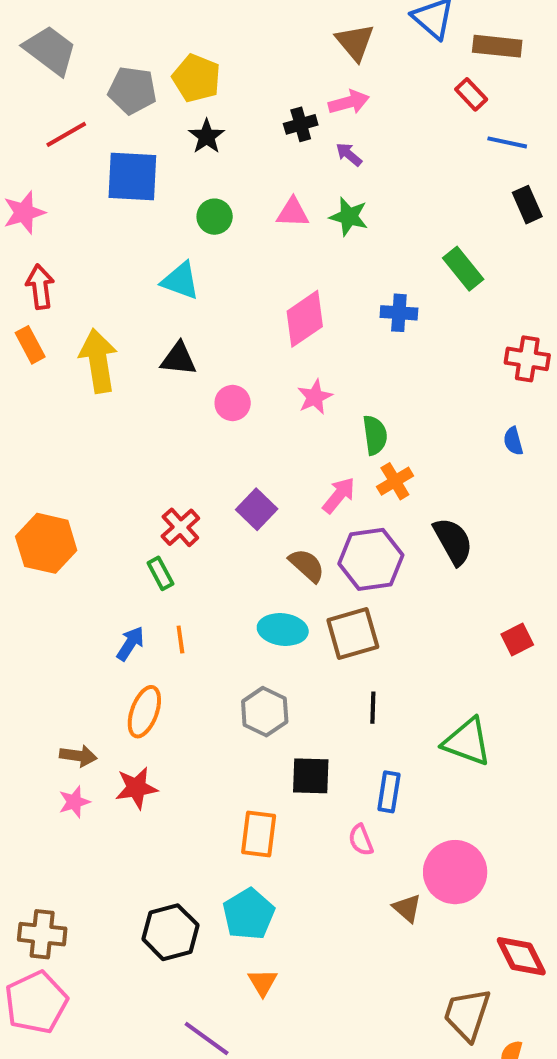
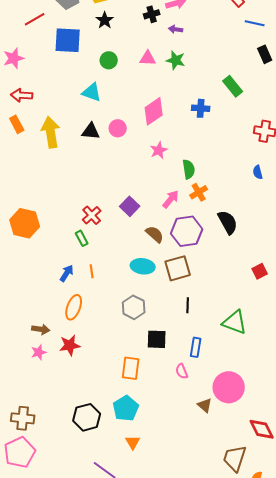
purple arrow: (349, 154) -> (176, 29), turned -32
red arrow: (40, 287) -> (22, 95), turned -80
pink circle: (233, 403) -> (118, 128), moved

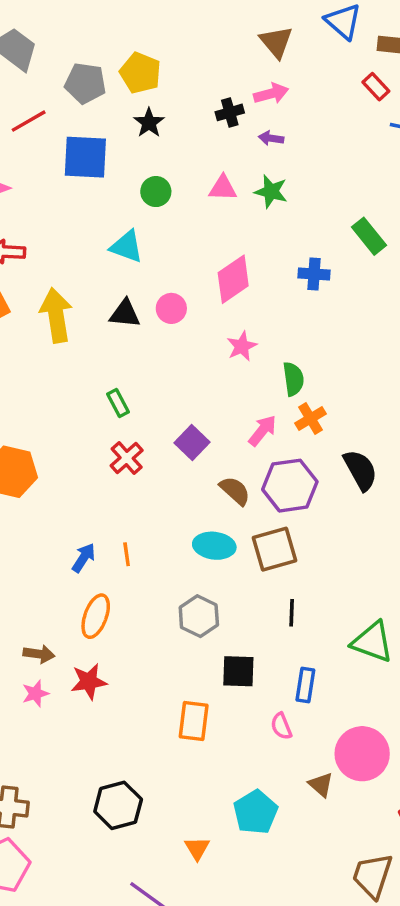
green rectangle: (82, 238) -> (118, 403), moved
cyan pentagon: (126, 408) -> (256, 812), moved

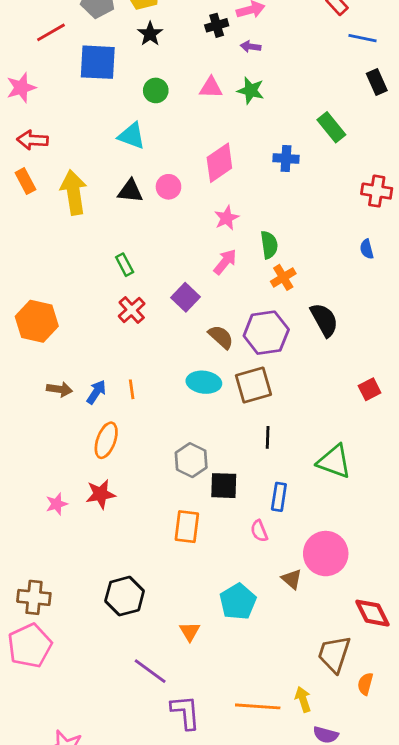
pink arrow: (262, 430) -> (225, 262), moved
gray hexagon: (199, 616) -> (191, 460), moved
brown arrow: (39, 654) -> (59, 389), moved

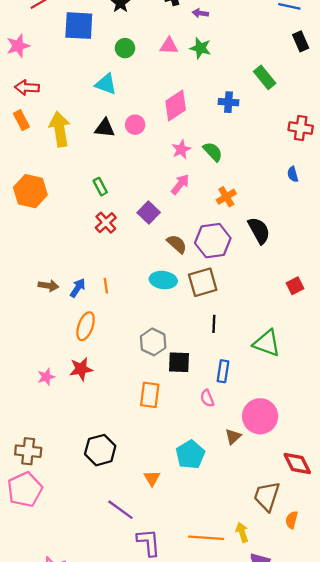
green semicircle: (269, 245) -> (213, 152), moved, turned -35
orange hexagon: (37, 321) -> (30, 191), moved
brown triangle: (292, 579) -> (233, 437), turned 36

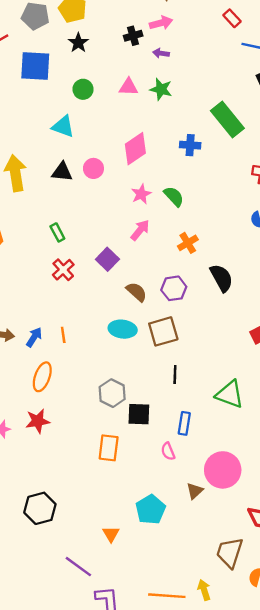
green rectangle: (265, 77) -> (227, 120), size x1.4
purple hexagon: (213, 241) -> (174, 288), size x0.7
black hexagon: (100, 450) -> (40, 508), moved

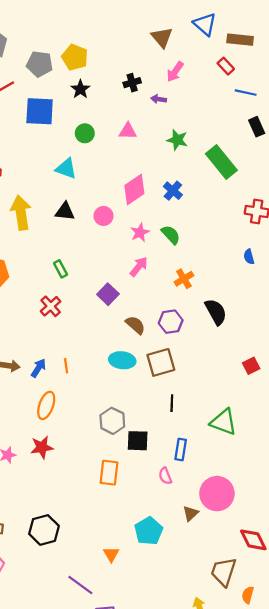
pink arrow: (161, 23) -> (175, 72), moved, turned 140
green star: (161, 89) -> (177, 140), moved
blue cross: (190, 145) -> (173, 191), moved, turned 36
pink circle: (93, 168) -> (103, 216), moved
red cross: (63, 270) -> (51, 306), moved

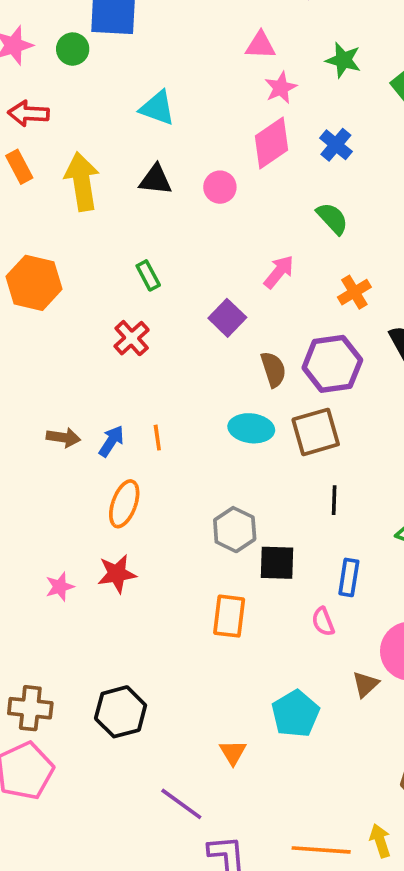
green circle: (85, 133) -> (73, 49), moved
pink star: (140, 232) -> (281, 88), moved
purple hexagon: (171, 322) -> (332, 364), size x1.4
brown semicircle: (135, 325) -> (273, 369), turned 30

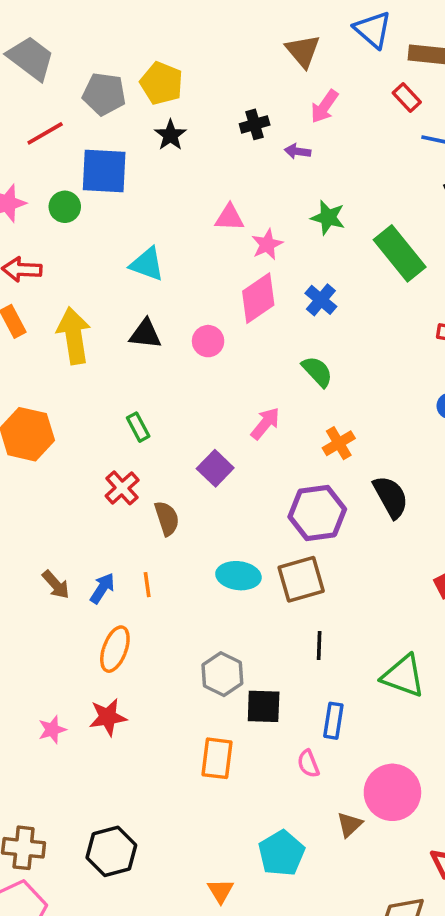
pink triangle: (260, 45) -> (230, 218), moved
brown semicircle: (273, 369) -> (167, 518), moved
brown arrow: (63, 438) -> (56, 585), turned 40

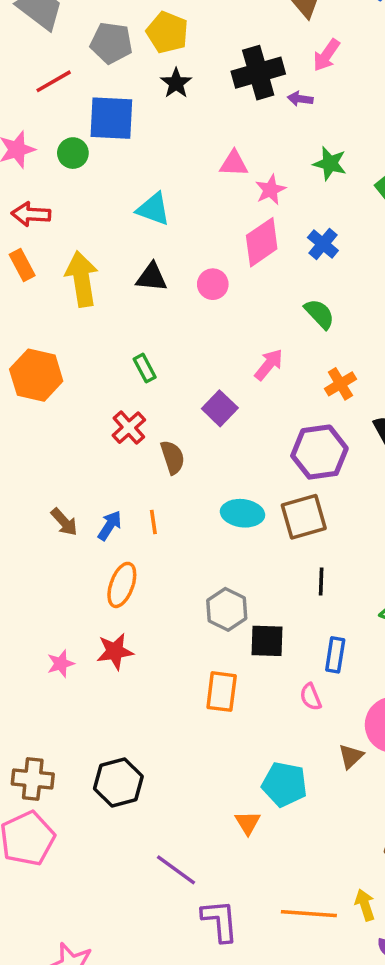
black cross: (255, 124) -> (258, 73), size x1.8
cyan pentagon: (281, 853) -> (284, 784), turned -30
orange triangle: (221, 891) -> (248, 823), moved

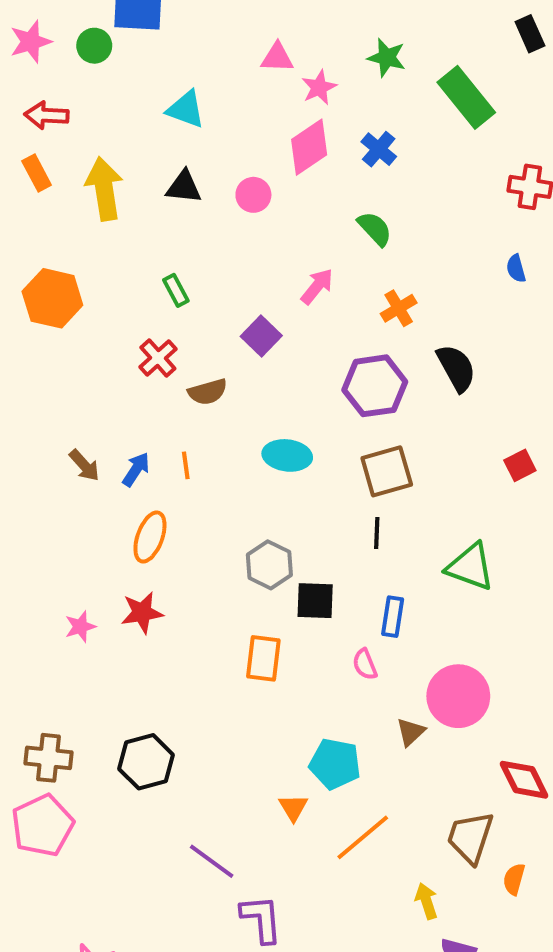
brown semicircle: (173, 457) -> (208, 392), turned 92
brown square: (304, 517) -> (387, 471), moved
orange line: (309, 914) -> (363, 837), moved, turned -44

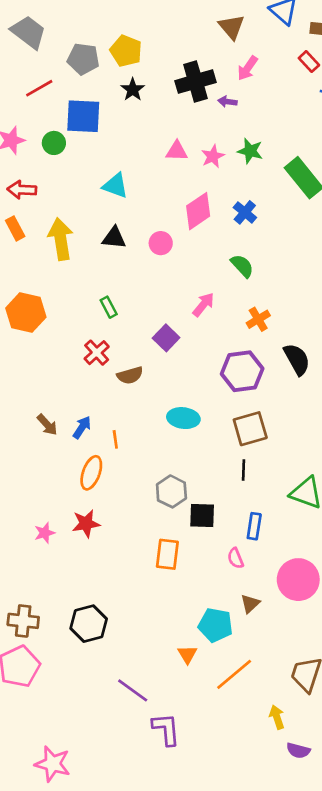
pink star: (319, 87) -> (213, 156), moved
orange line: (186, 465) -> (115, 439), moved
brown triangle: (411, 732) -> (250, 604), moved

